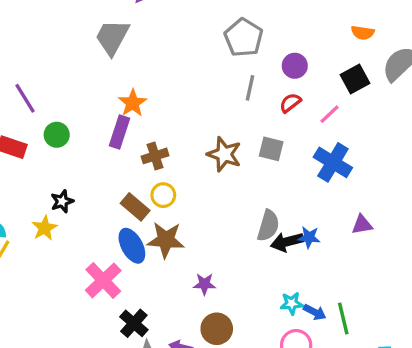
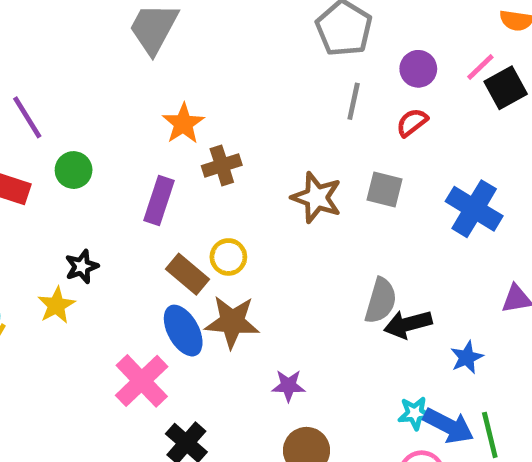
pink line: (329, 114) -> (480, 67), moved
purple rectangle: (120, 132) -> (159, 201), moved
brown cross: (155, 156) -> (222, 165), moved
blue star: (309, 237) -> (467, 357), moved, turned -30
blue arrow: (315, 312) -> (448, 426), size x1.5

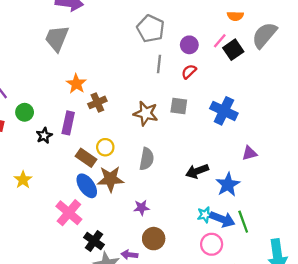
black star: (82, 267) -> (44, 136), moved
gray semicircle: (381, 301) -> (147, 159), moved
blue star: (467, 357) -> (228, 185), size x1.5

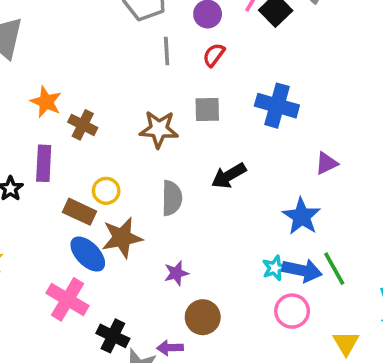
brown cross: (97, 102) -> (83, 125), turned -30
black arrow: (197, 171) -> (229, 176), moved

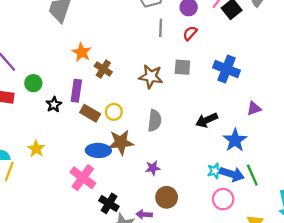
black arrow: (229, 176) -> (207, 120), moved
brown rectangle: (80, 212) -> (90, 113), moved
blue ellipse: (88, 254) -> (98, 150), turned -50

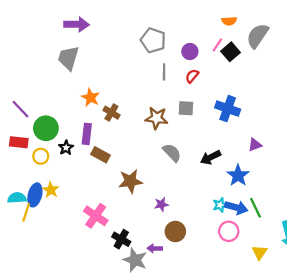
green circle: (33, 83) -> (46, 128), size x1.5
yellow circle: (114, 112) -> (41, 156), moved
gray semicircle: (155, 121) -> (172, 153), moved, turned -48
blue ellipse: (98, 150) -> (35, 195), moved, turned -75

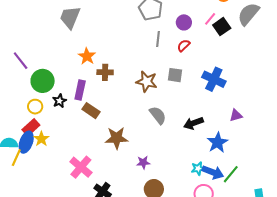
brown cross: (111, 113) -> (105, 72), turned -35
red rectangle: (19, 142) -> (31, 127), moved, turned -54
green line: (255, 208) -> (231, 174), turned 60

